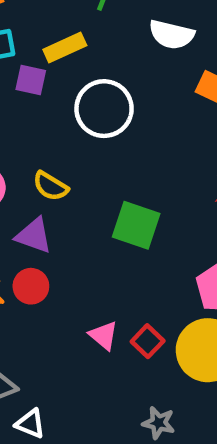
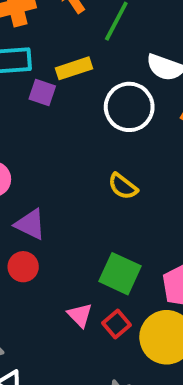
white circle: (104, 109) -> (129, 107), moved
yellow semicircle: (51, 186) -> (123, 186), moved
green square: (136, 225) -> (120, 274), moved

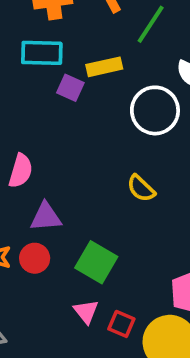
purple triangle: (30, 224) -> (46, 217), turned -36
green square: (120, 274) -> (96, 262), moved
red square: (117, 324) -> (121, 324), turned -32

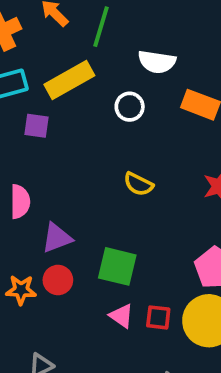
yellow rectangle: (104, 67) -> (69, 80), size x1.4
purple square: (70, 88) -> (36, 126), moved
white circle: (155, 110) -> (130, 107), size x0.6

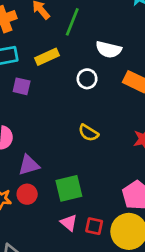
yellow rectangle: (69, 80) -> (47, 57), size x0.7
green square: (117, 266) -> (69, 188), turned -32

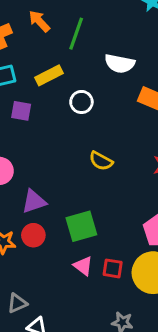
white circle: (87, 79) -> (81, 102), moved

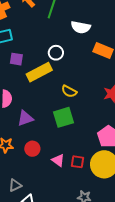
yellow rectangle: (49, 75) -> (39, 72), moved, size x1.4
green square: (81, 226) -> (64, 117), moved
red circle: (33, 235) -> (32, 149), moved

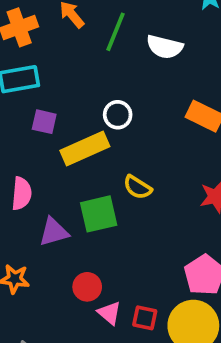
white semicircle: (81, 27) -> (165, 47), moved
green square: (64, 117) -> (99, 214), moved
red circle: (32, 149) -> (87, 287), moved

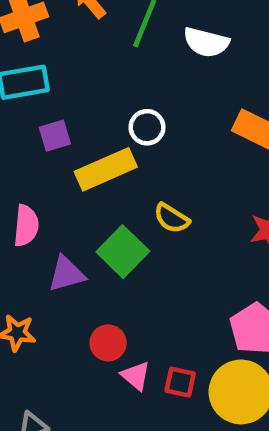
purple square: (44, 122) -> (55, 136), turned -30
green square: (99, 214) -> (123, 252), turned -33

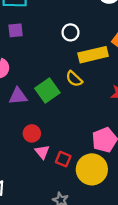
purple square: (55, 136) -> (16, 30), moved
yellow rectangle: (106, 169) -> (93, 55), moved

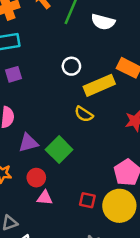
green square: (47, 91) -> (59, 150), moved
red circle: (32, 133) -> (36, 178), moved
pink triangle: (42, 152) -> (45, 198), moved, turned -35

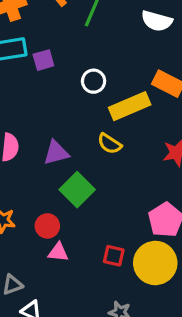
white semicircle: (103, 22) -> (157, 21), moved
purple square: (14, 74) -> (43, 60), moved
purple triangle: (28, 143) -> (56, 153), moved

